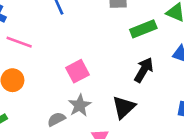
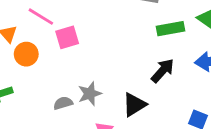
pink square: (78, 71) -> (67, 37), moved

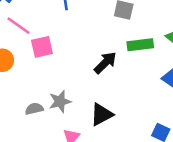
black arrow: (163, 71) -> (105, 63), moved

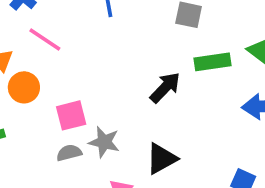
pink square: (42, 47) -> (71, 115), moved
gray star: (60, 101) -> (104, 142), turned 30

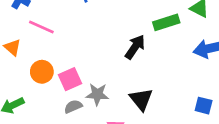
orange circle: (24, 87) -> (42, 72), moved
black triangle: (161, 159) -> (141, 99), turned -30

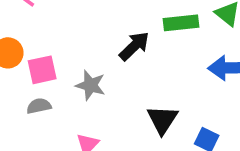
gray star: (97, 94) -> (90, 85), moved
black triangle: (141, 99) -> (162, 120), moved

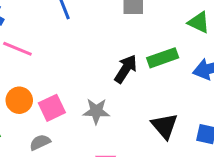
green rectangle: (181, 23) -> (163, 58), moved
gray semicircle: (39, 106) -> (40, 142), moved

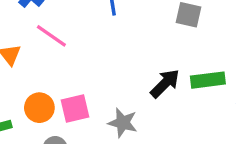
orange circle: (19, 100) -> (39, 108), moved

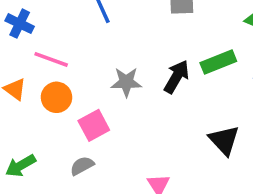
orange circle: (39, 108) -> (56, 97), moved
gray star: (123, 123) -> (126, 82), moved

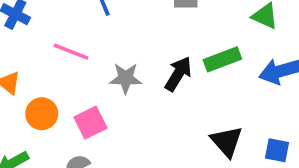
pink line: (51, 59) -> (71, 52), moved
orange circle: (56, 97) -> (42, 114), moved

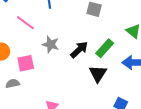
green rectangle: (222, 59) -> (105, 48), turned -42
black triangle: (227, 142) -> (98, 74), moved

